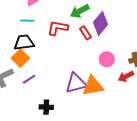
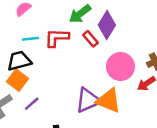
cyan line: (27, 21) -> (30, 39), moved
pink circle: (107, 59) -> (120, 67), size x1.5
orange triangle: (93, 86) -> (109, 101), turned 40

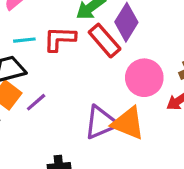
red rectangle: (91, 39) -> (105, 41), size x1.5
purple line: (32, 104) -> (36, 102), moved

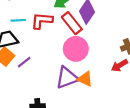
pink circle: (144, 78) -> (76, 49), moved
orange triangle: (128, 123) -> (85, 79), size x0.7

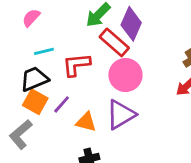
red L-shape: (42, 21) -> (76, 65), moved
orange triangle: (85, 79) -> (86, 122), moved

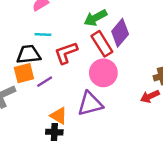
red L-shape: (76, 65) -> (66, 53), turned -30
orange square: (35, 102) -> (24, 73), turned 30
orange triangle: (86, 122) -> (59, 116), moved

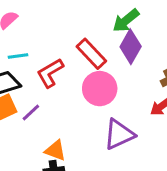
green arrow: (95, 18) -> (126, 21), moved
purple diamond: (120, 33) -> (131, 47), moved
purple triangle: (90, 104) -> (119, 134), moved

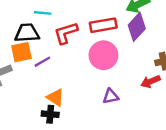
red rectangle: (91, 54) -> (103, 25), turned -70
purple triangle: (119, 134) -> (111, 96), size x0.6

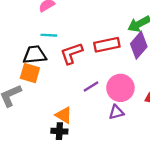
orange square: (21, 52) -> (30, 73), turned 30
pink circle: (103, 55) -> (120, 88), moved
purple line: (42, 62) -> (91, 87), moved

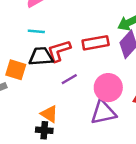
black trapezoid: (35, 55) -> (41, 56), moved
purple line: (91, 87) -> (69, 79), moved
purple triangle: (116, 112) -> (103, 112), size x1.6

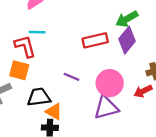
red L-shape: (59, 51) -> (25, 46), moved, turned 95
black trapezoid: (41, 56) -> (39, 97), moved
purple line: (69, 79) -> (71, 77), turned 56

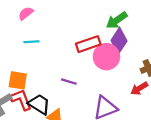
red L-shape: (25, 46) -> (21, 100), moved
pink circle: (110, 83) -> (106, 57), moved
black trapezoid: (39, 97) -> (39, 104), turned 45

